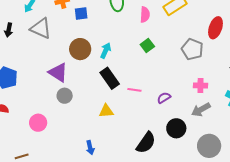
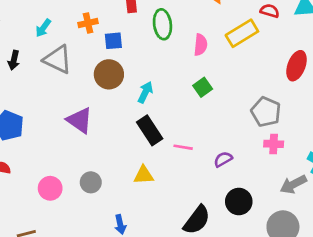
brown circle: (80, 49) -> (109, 74), moved
gray pentagon: (192, 49) -> (266, 112), moved
gray circle: (65, 96) -> (91, 182), moved
gray arrow: (201, 110) -> (293, 184), moved

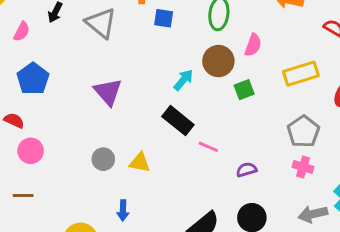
yellow rectangle: (242, 33) -> (301, 74), moved
brown circle: (109, 74) -> (218, 61), moved
black rectangle: (150, 130) -> (178, 121), turned -32
yellow triangle: (144, 175) -> (140, 163), moved
pink circle: (50, 188) -> (31, 151), moved

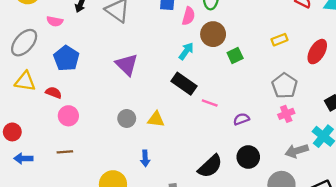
pink semicircle: (22, 31) -> (55, 21), turned 77
pink semicircle: (253, 45) -> (189, 16), moved
yellow rectangle: (301, 74) -> (279, 40), size x0.6
pink cross: (303, 167) -> (286, 114), turned -35

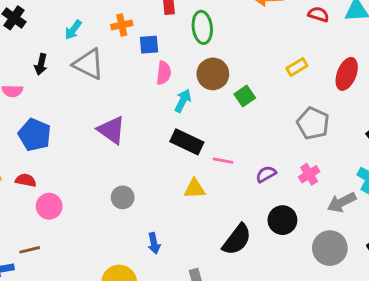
pink semicircle: (189, 16) -> (164, 73), moved
pink cross: (286, 114) -> (309, 174), moved
yellow triangle: (156, 119) -> (195, 189), moved
brown line: (65, 152) -> (30, 250), moved

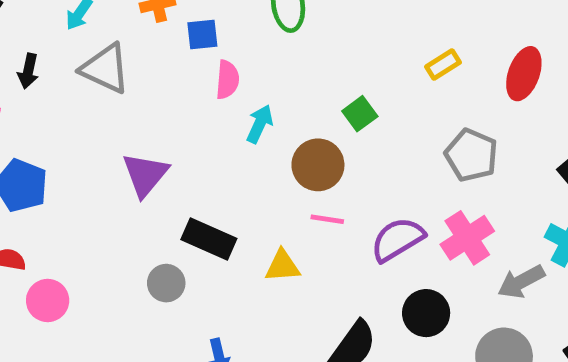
brown circle: (213, 74) -> (318, 165), moved
purple triangle: (111, 130) -> (145, 175), turned 36
black rectangle: (187, 142) -> (209, 239), moved
purple semicircle: (266, 174) -> (397, 239), size x1.6
pink cross: (309, 174) -> (467, 238), size x1.5

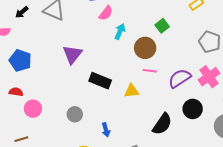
black arrow: (28, 71) -> (22, 12), turned 40
pink semicircle: (227, 80) -> (106, 13), turned 35
gray circle: (166, 283) -> (75, 114), moved

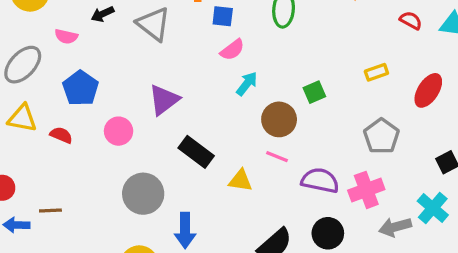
purple semicircle: (180, 78) -> (320, 180), turned 30
pink circle: (33, 109) -> (119, 131), moved
gray circle: (75, 114) -> (143, 194), size x1.6
blue arrow: (106, 130) -> (185, 230), size x1.5

